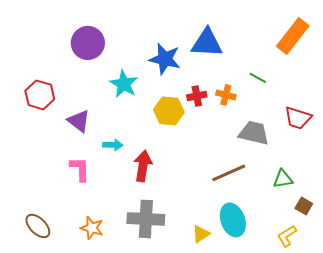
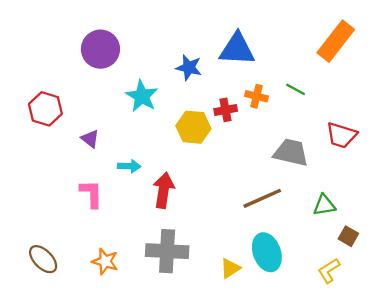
blue star: (165, 59) -> (189, 67), size x0.7
orange cross: (226, 95) -> (257, 96), moved
purple triangle: (79, 121) -> (90, 139), size x0.7

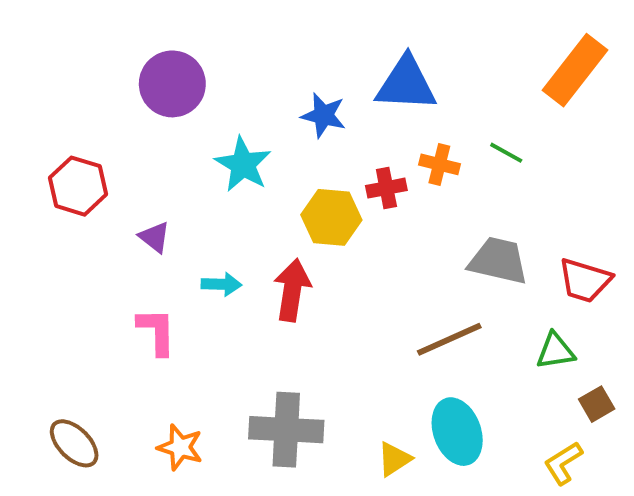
red trapezoid: (341, 135) -> (585, 280), moved
red arrow: (164, 190) -> (292, 290), moved
brown square: (348, 236) -> (597, 404), turned 30

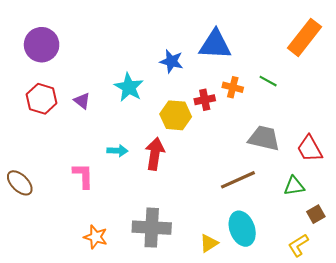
purple circle: (172, 84) -> (42, 45), moved
purple triangle: (155, 237) -> (82, 101), moved
red trapezoid: (585, 280) -> (310, 149), turned 44
brown ellipse: (74, 443) -> (20, 183), moved

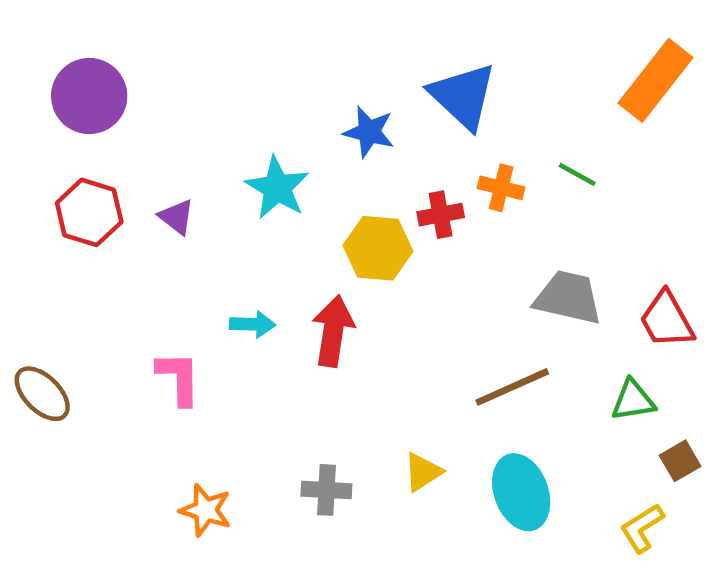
blue triangle: (215, 45) -> (463, 96), turned 40
gray cross: (152, 228) -> (326, 490), size x0.6
yellow triangle: (209, 243) -> (423, 472), moved

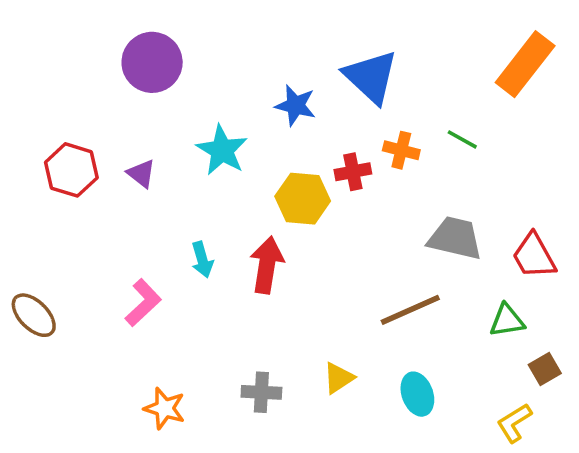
purple circle: (89, 96) -> (152, 62), moved
cyan arrow: (253, 324) -> (202, 260), turned 72
pink L-shape: (179, 378) -> (143, 303), turned 48
cyan ellipse: (521, 492) -> (417, 394), size x0.7

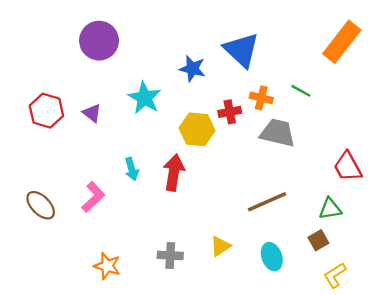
gray trapezoid: (455, 238) -> (278, 133), moved
brown ellipse: (34, 315) -> (41, 205), moved
brown square: (545, 369) -> (318, 240), moved

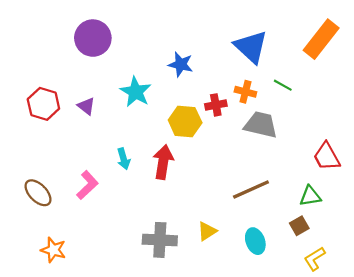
blue triangle: (241, 50) -> (251, 47), moved
gray cross: (170, 255) -> (160, 240), size x1.4
orange star: (107, 266) -> (53, 250), moved

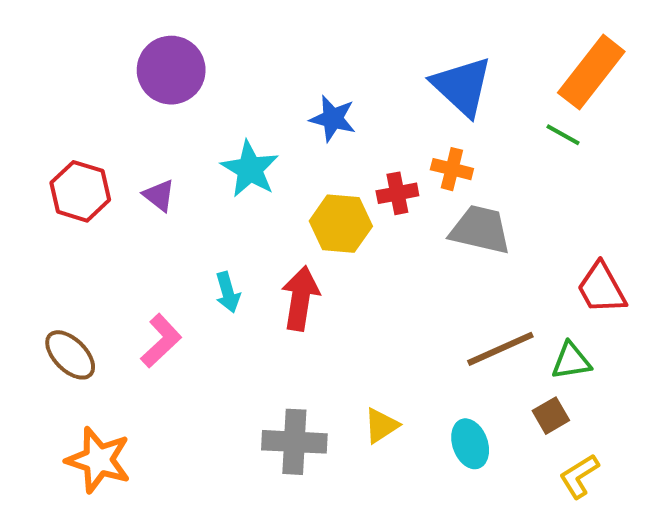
green line: (283, 85) -> (563, 135), moved
brown line: (251, 189) -> (500, 349), moved
orange star: (53, 250) -> (98, 460), size x1.4

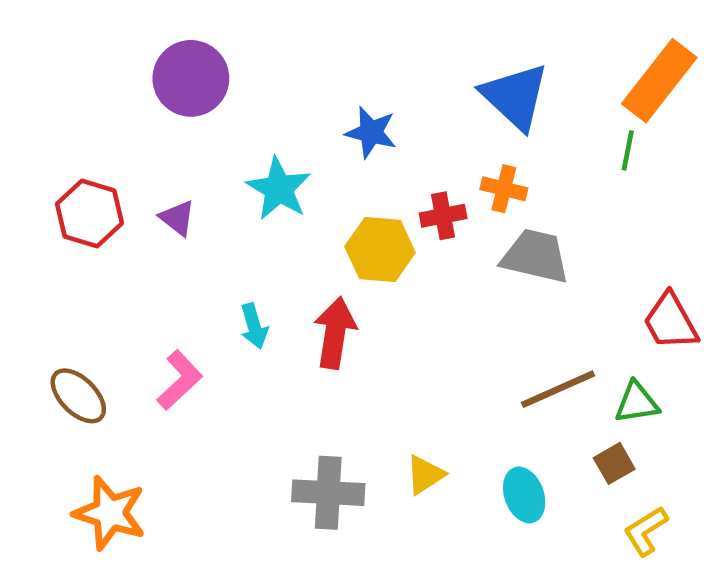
green line: (563, 135) -> (628, 150), turned 72

